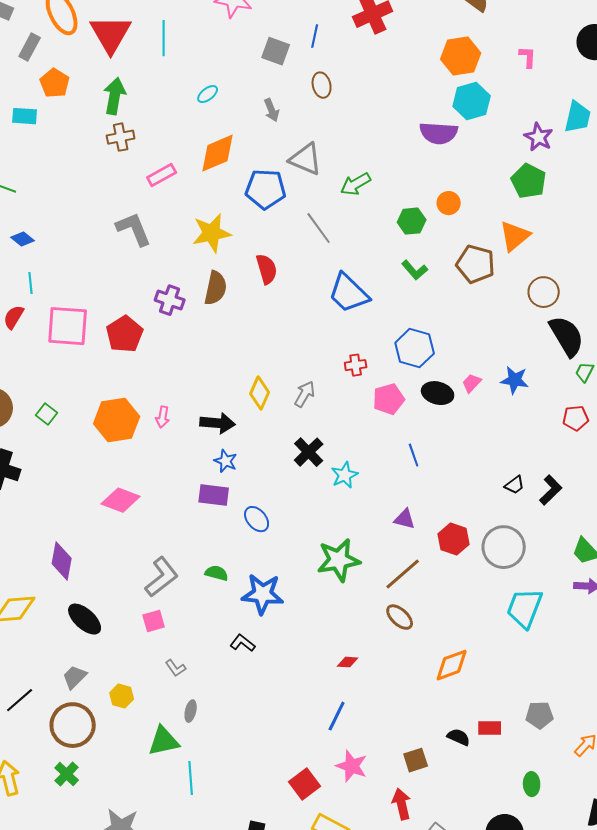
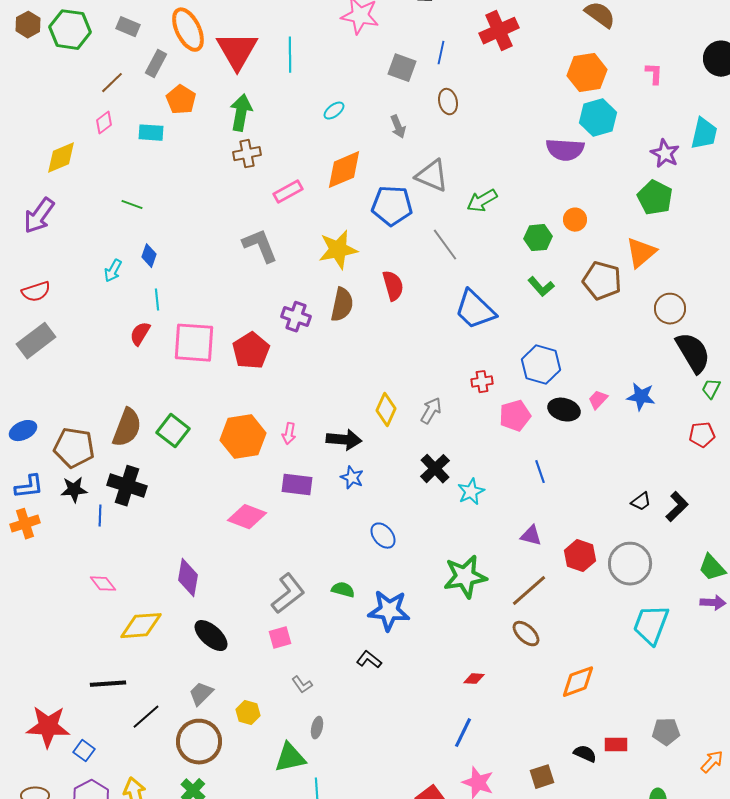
blue diamond: (23, 239) -> (149, 256), turned 70
green square: (47, 414) -> (173, 431), size x1.5
purple rectangle: (214, 495) -> (297, 485), moved

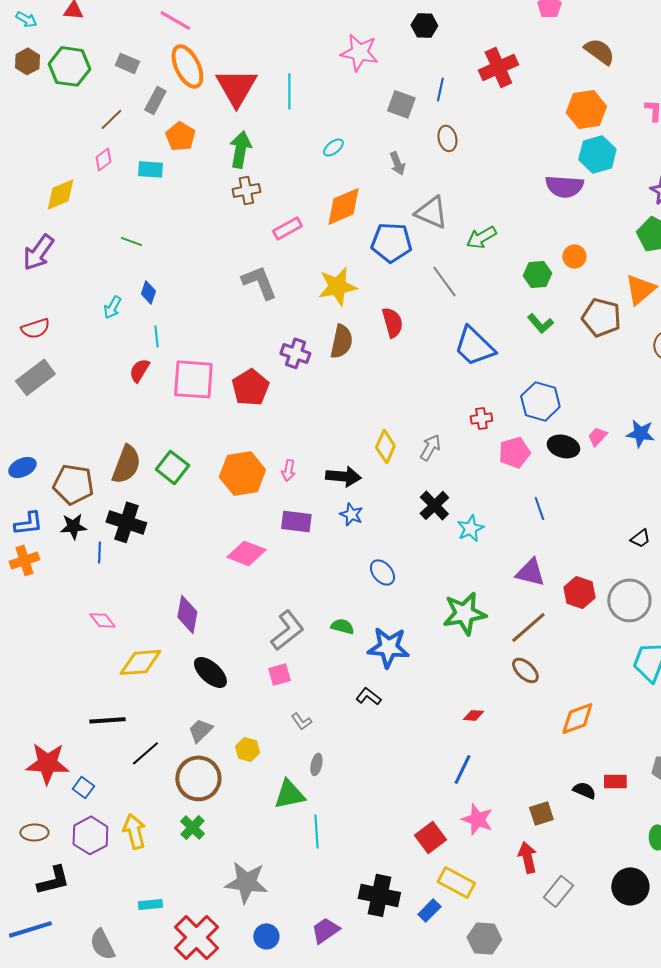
purple triangle: (531, 536) -> (530, 572), size x1.4

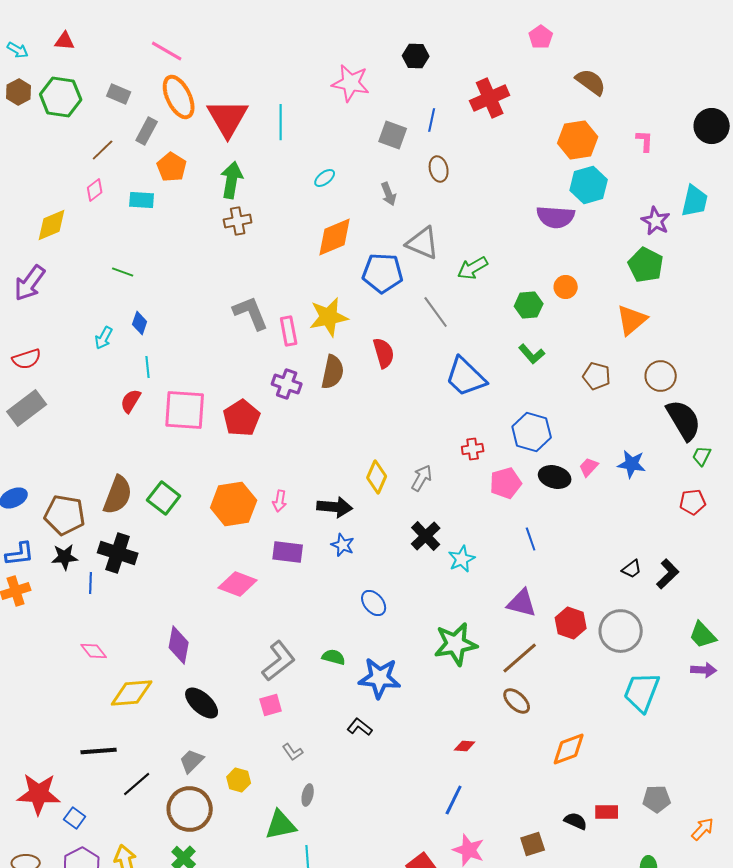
pink rectangle: (287, 228) -> (289, 331), moved, turned -72
brown pentagon: (601, 317) -> (597, 376), moved, size x0.7

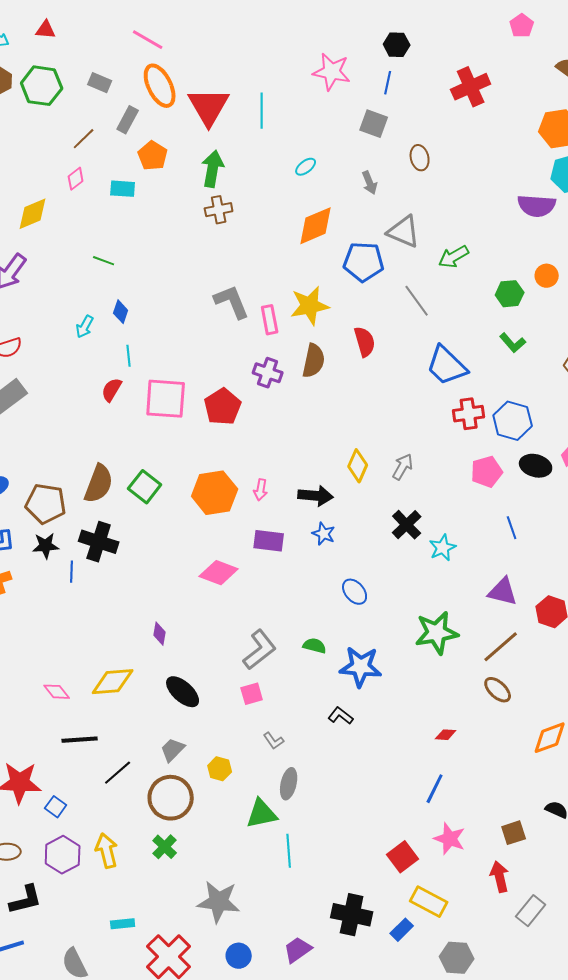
blue line: (432, 120) -> (388, 83), moved
red cross: (473, 449) -> (469, 414), moved, size x1.4
purple diamond: (179, 645) -> (160, 634), size x0.6
pink diamond: (94, 651) -> (57, 692), moved
gray ellipse: (308, 795) -> (289, 784), size x1.4

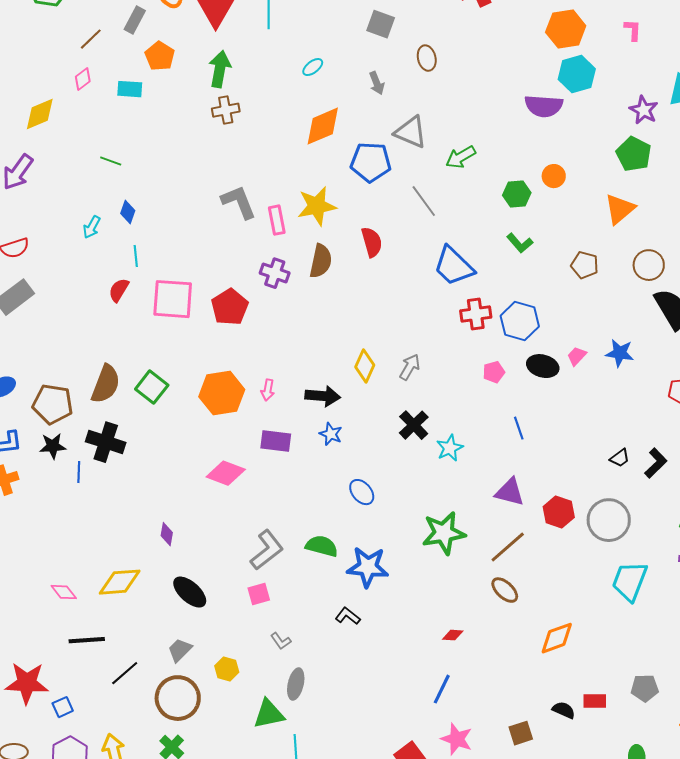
pink pentagon: (487, 472) -> (494, 372), size x0.7
green semicircle: (315, 646) -> (322, 546), size x1.4
blue square: (56, 807) -> (63, 707), turned 30

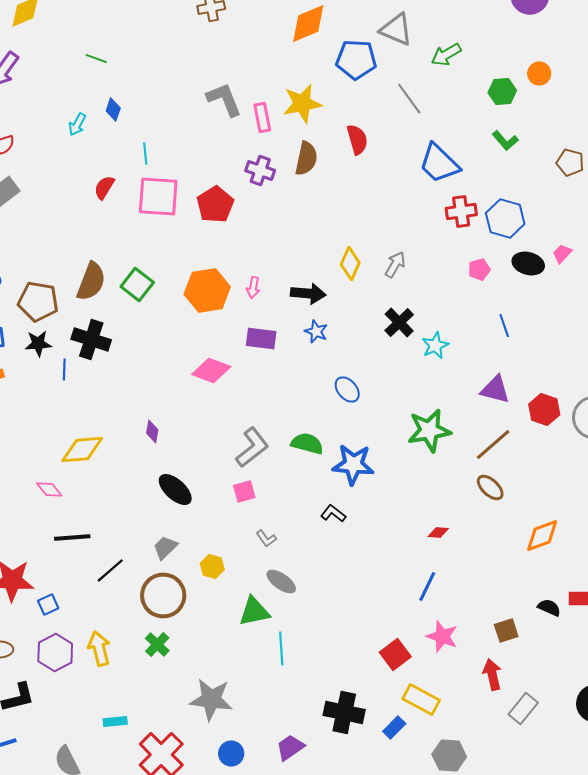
cyan line: (136, 256) -> (145, 154), moved
yellow diamond: (120, 582) -> (82, 450), moved
gray ellipse: (296, 684) -> (281, 582), turned -68

